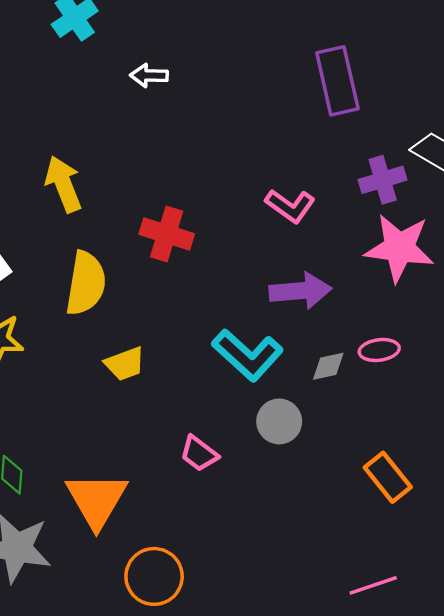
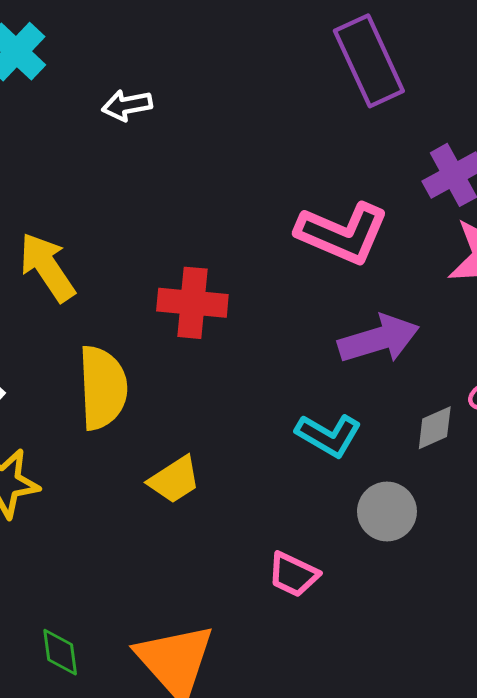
pink L-shape: (290, 206) -> (342, 233), size x1.4
cyan L-shape: (248, 355) -> (329, 435), size x0.7

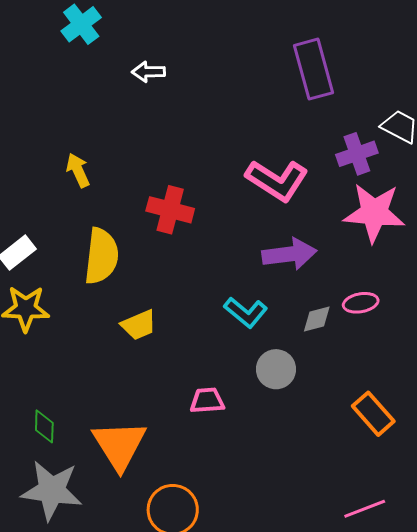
yellow arrow: (47, 267) -> (78, 170), size x0.7
pink trapezoid: (293, 574) -> (207, 401), turned 141

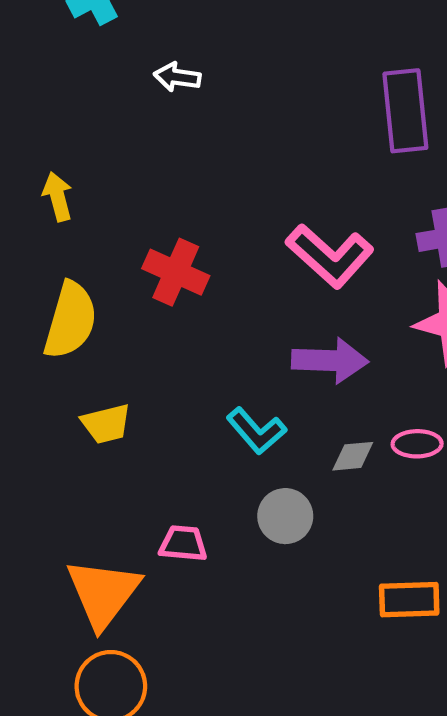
orange rectangle: (373, 414) -> (409, 600), turned -60
orange triangle: (119, 445) -> (103, 593), moved

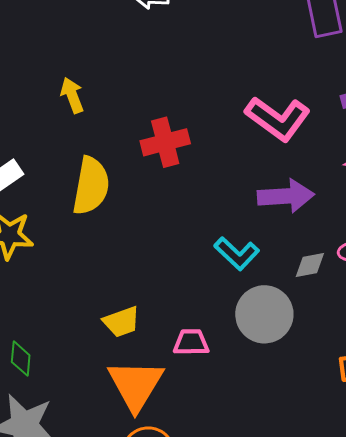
red cross: (176, 272) -> (165, 142), turned -33
yellow trapezoid: (106, 424) -> (122, 322), moved
gray circle: (285, 516) -> (264, 314), size x1.4

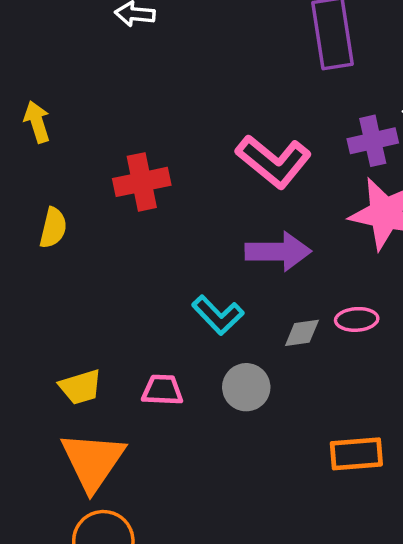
yellow semicircle: (91, 186) -> (53, 228), size x0.6
gray circle: (264, 314) -> (246, 387), size x0.7
pink trapezoid: (191, 342) -> (162, 390), moved

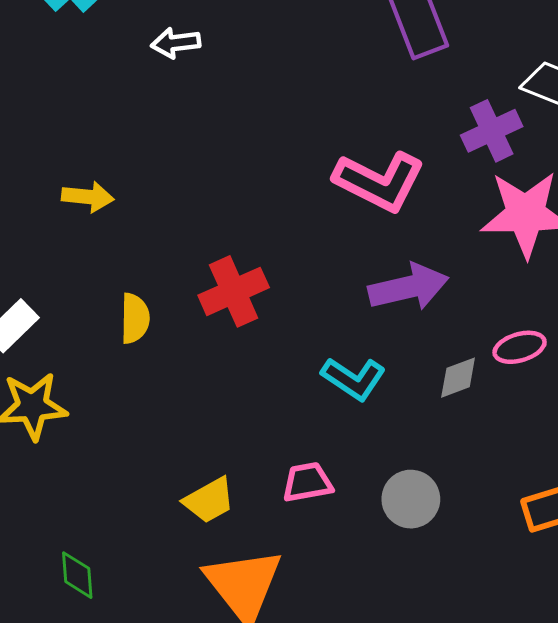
yellow arrow: (37, 122) -> (88, 197), turned 126
red cross: (142, 182) -> (234, 291), moved
gray circle: (246, 387) -> (411, 499), moved

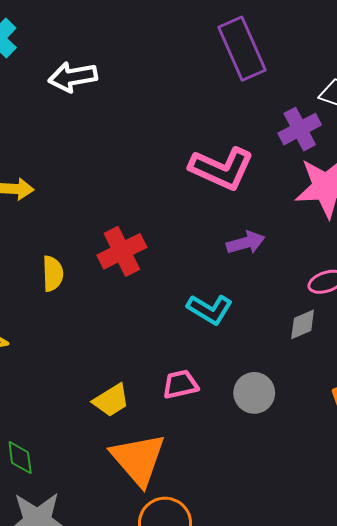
white arrow: (176, 43) -> (73, 77), size x1.4
purple arrow: (408, 287) -> (246, 243), size x0.7
gray diamond: (458, 378) -> (303, 324), moved

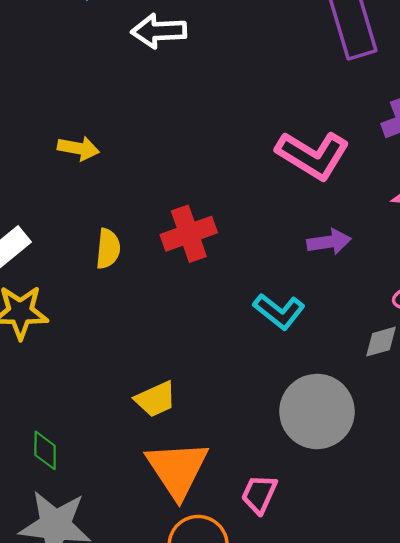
pink trapezoid: (180, 384) -> (259, 494), moved, turned -60
gray circle: (254, 393) -> (317, 411), size x1.6

